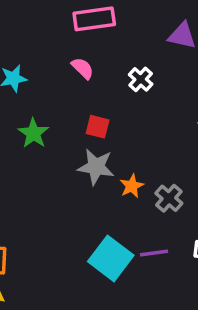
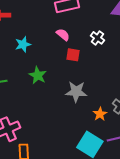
red square: (98, 127) -> (73, 55), moved
orange star: (132, 186) -> (100, 114), moved

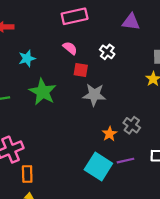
green star: (38, 75) -> (43, 92), size x1.4
gray star: (76, 92) -> (94, 95), moved

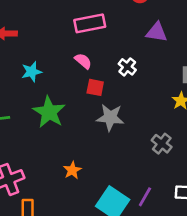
gray cross: (132, 125) -> (162, 144), moved
orange star: (110, 134) -> (72, 170), moved
purple line: (125, 161) -> (145, 197), turned -49

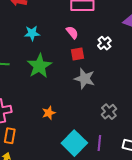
red square: (95, 87) -> (77, 54), turned -32
gray cross: (162, 144) -> (109, 112), moved
purple line: (145, 197) -> (99, 143), turned -35

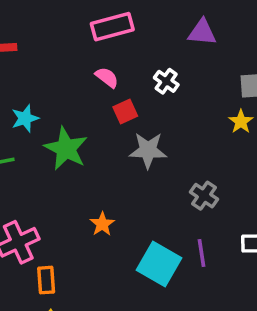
cyan star: (32, 33) -> (25, 118), moved

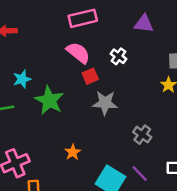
pink semicircle: (107, 77) -> (78, 53), size x1.5
purple line: (202, 253) -> (140, 173), turned -36

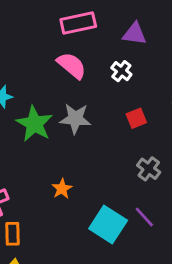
purple triangle: (144, 24) -> (135, 34), moved
red square: (90, 76) -> (136, 118), moved
gray star: (105, 103) -> (75, 119), moved

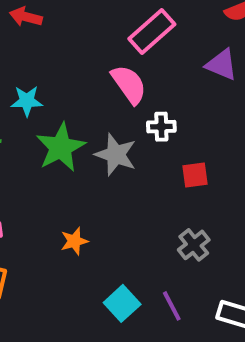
pink rectangle: (78, 23) -> (152, 31), turned -44
white cross: (121, 71) -> (161, 127), moved, turned 36
cyan square: (108, 225) -> (122, 303), size x0.7

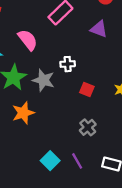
pink semicircle: (129, 84) -> (28, 40), moved
red square: (195, 175) -> (87, 90), turned 32
orange star: (74, 241) -> (23, 113), moved, size x1.5

